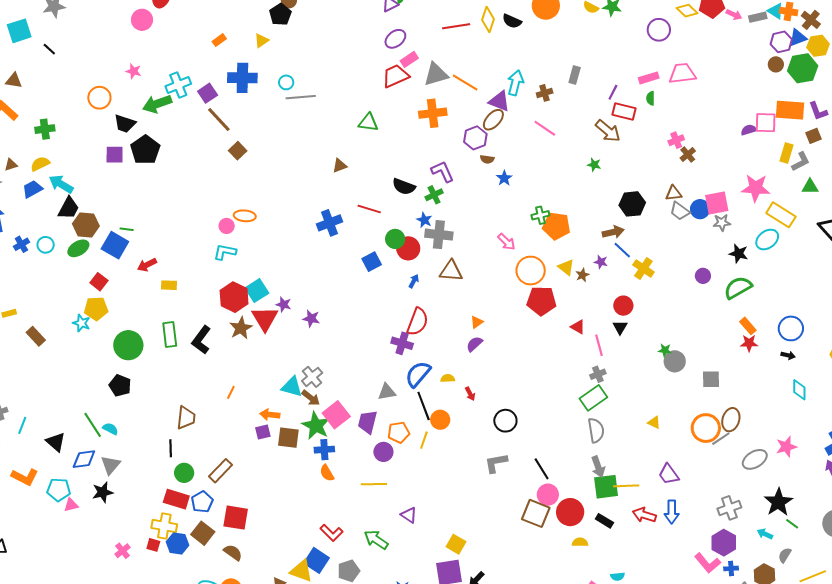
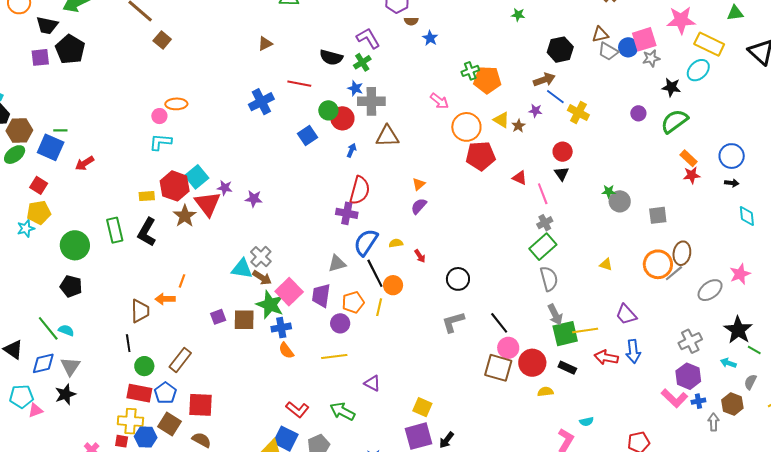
yellow rectangle: (169, 285) -> (147, 196), moved
cyan star: (81, 323) -> (26, 228), turned -30
orange arrow: (270, 415) -> (165, 299), moved

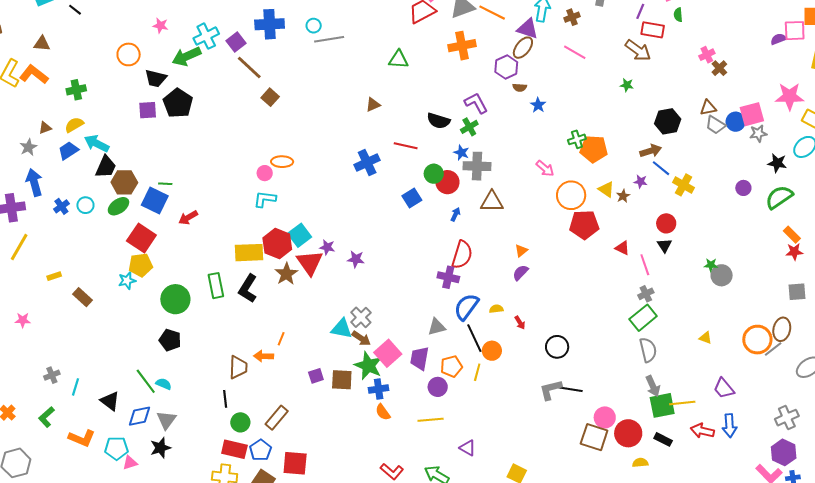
red square: (39, 185) -> (141, 238), size x1.6
yellow rectangle: (147, 196) -> (249, 253), size x1.8
gray square: (658, 215) -> (797, 292), moved
black line: (499, 323) -> (571, 389), moved, turned -45

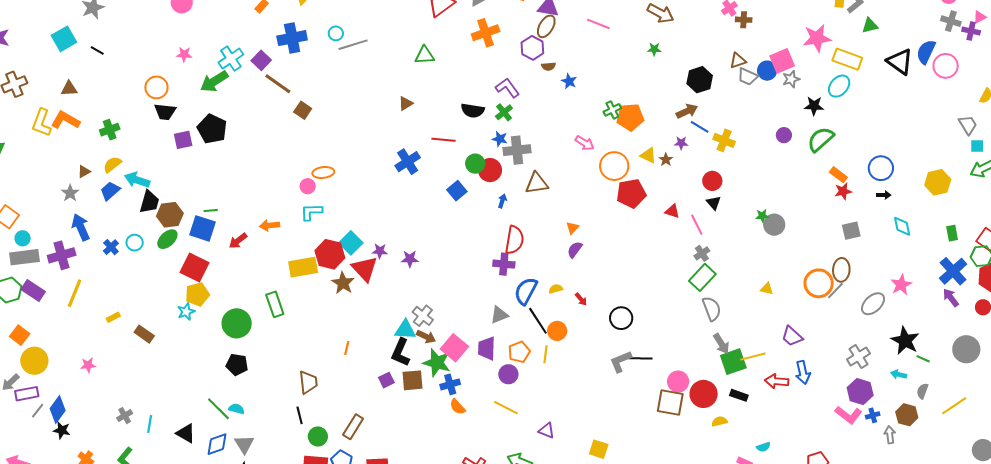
brown cross: (719, 68) -> (744, 20), turned -35
black trapezoid: (156, 78) -> (165, 112), moved
black L-shape: (248, 289) -> (401, 352), moved
orange arrow: (264, 356) -> (270, 225), moved
yellow line: (431, 420) -> (506, 408), turned 40

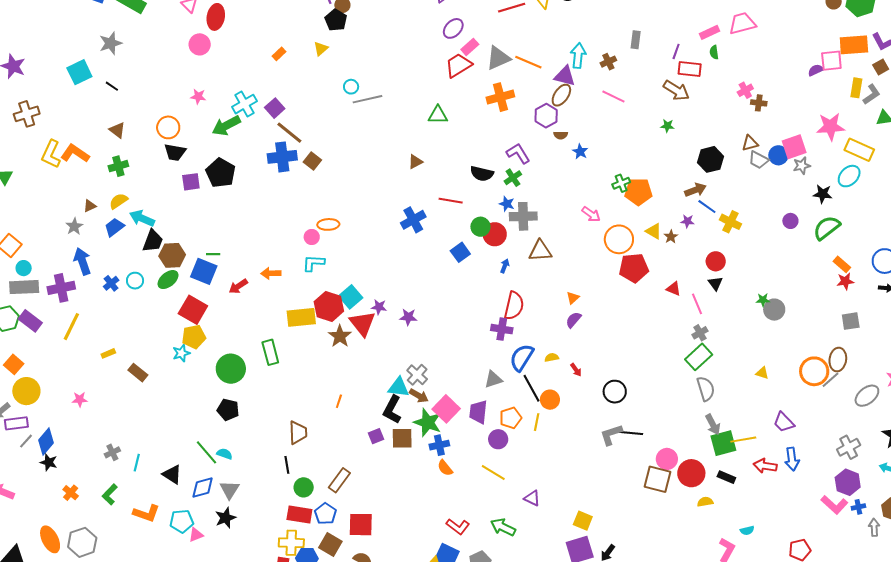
blue cross: (292, 38) -> (282, 157), moved
brown triangle: (69, 89) -> (117, 130), moved, turned 36

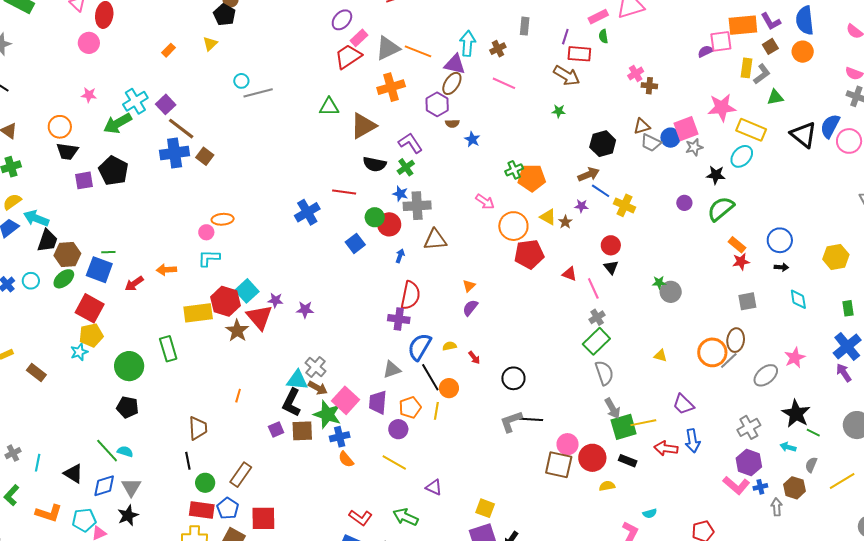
brown triangle: (415, 162) -> (363, 126), moved, size x1.8

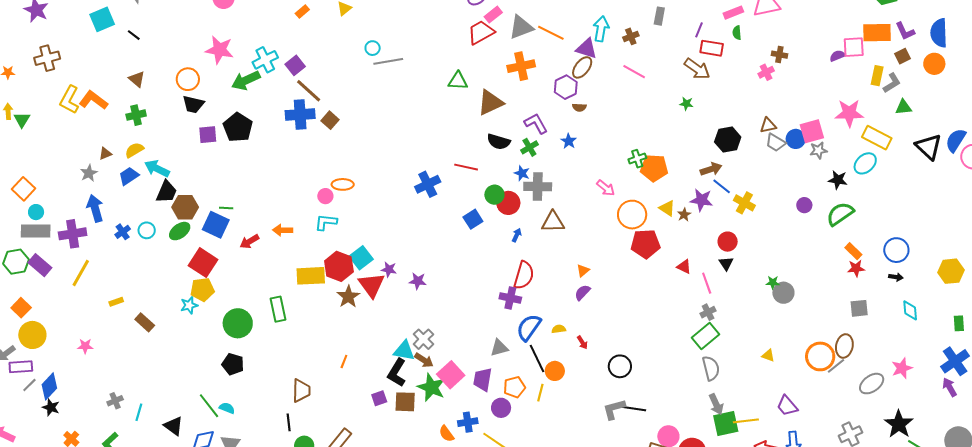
brown cross: (649, 86) -> (779, 55), moved
pink star: (89, 95) -> (219, 50), size x1.8
blue star: (472, 139) -> (569, 141), moved
purple star: (581, 206) -> (701, 200), size x1.6
blue cross: (340, 437) -> (468, 422), moved

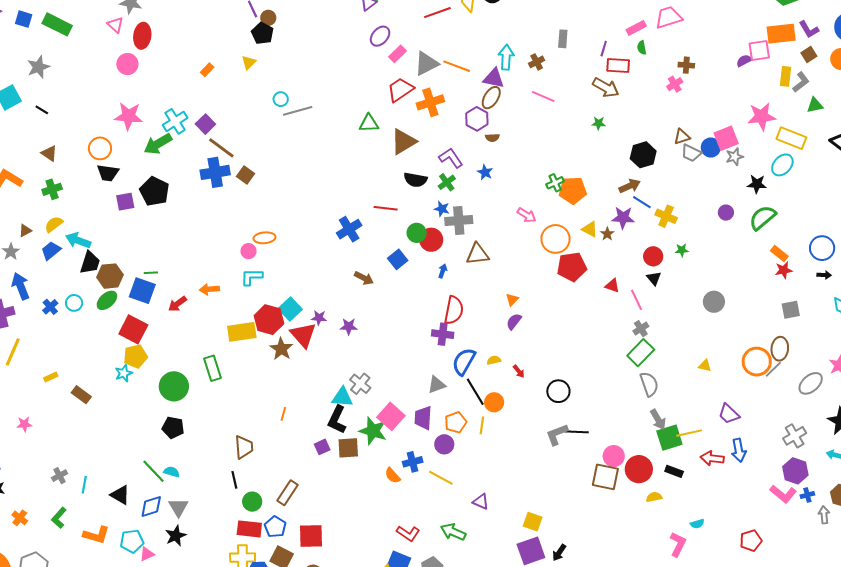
red trapezoid: (481, 32) -> (400, 90), moved
green star: (773, 282) -> (682, 250), moved
brown arrow: (424, 360) -> (364, 278), moved

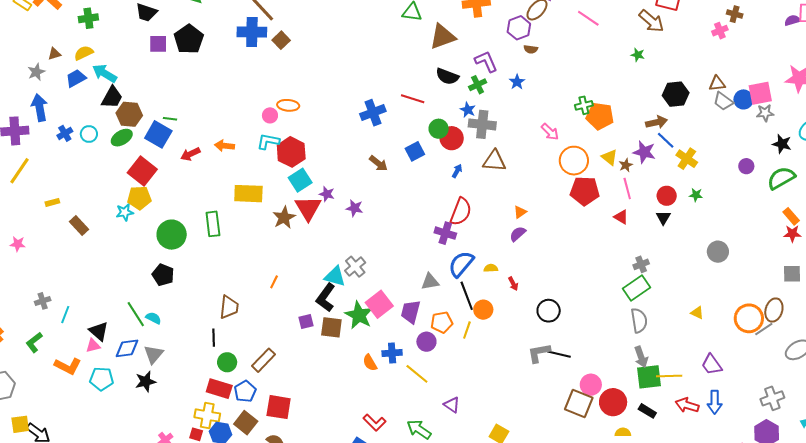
pink line: (637, 300) -> (627, 188), moved
red hexagon: (269, 320) -> (291, 152), moved
pink triangle: (147, 554) -> (93, 346), moved

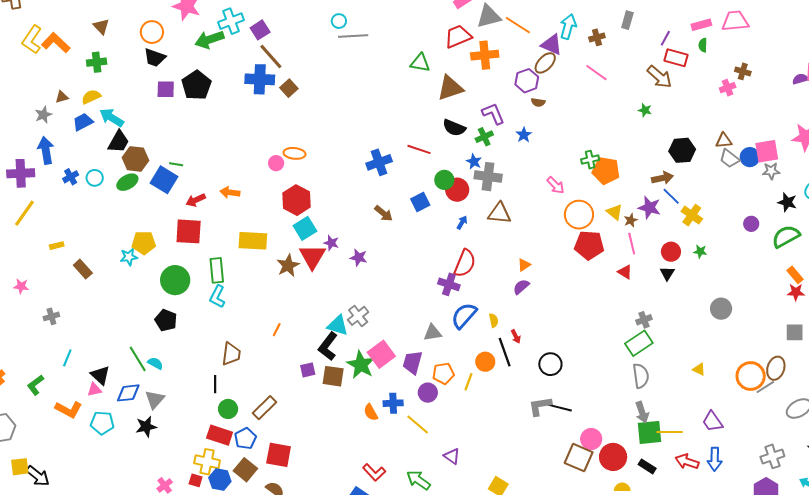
cyan L-shape: (268, 141) -> (217, 297), moved, turned -75
red square: (142, 171) -> (189, 231), moved, turned -36
yellow semicircle: (491, 268) -> (494, 320), turned 80
black line: (467, 296) -> (505, 352), moved
gray cross: (43, 301) -> (51, 316), moved

